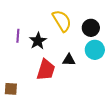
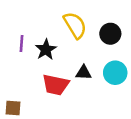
cyan circle: (95, 50) -> (115, 73), moved
red trapezoid: (46, 70) -> (56, 85), turned 85

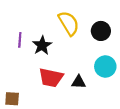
black triangle: (84, 73) -> (79, 82), moved

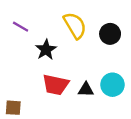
purple line: (20, 40) -> (21, 27), moved, turned -64
cyan circle: (105, 67) -> (112, 85), moved

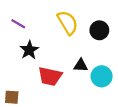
black star: (46, 50) -> (29, 50), moved
black triangle: (86, 90) -> (81, 65), moved

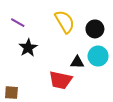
red trapezoid: (50, 76) -> (60, 80), moved
cyan circle: (102, 76) -> (98, 56), moved

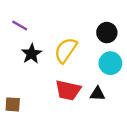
yellow semicircle: (65, 22) -> (66, 50), moved, turned -115
black triangle: (77, 62) -> (97, 94), moved

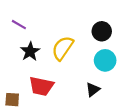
red trapezoid: (68, 90) -> (41, 86), moved
black triangle: (97, 94) -> (93, 90), turned -40

